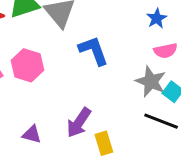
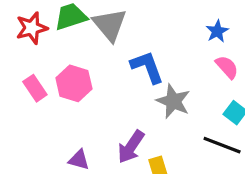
pink semicircle: (165, 51) -> (227, 67), turned -120
gray star: (151, 81) -> (173, 101), moved

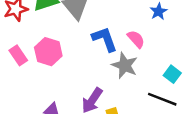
pink semicircle: (227, 67) -> (136, 39), moved

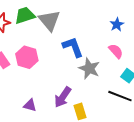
pink semicircle: (136, 39) -> (116, 51), moved

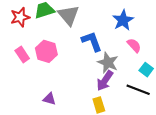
blue star: (117, 25) -> (123, 20), moved, size x1.5
purple arrow: (63, 97) -> (105, 81), moved

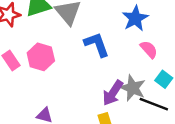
gray star: (108, 63) -> (133, 88), moved

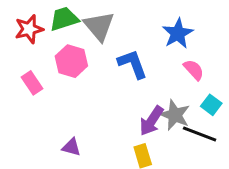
pink hexagon: (41, 57) -> (71, 61), moved

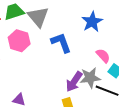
pink semicircle: (194, 70) -> (103, 56), moved
gray star: (175, 115) -> (90, 78), turned -30

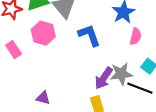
pink semicircle: (103, 56) -> (136, 36), moved, turned 56

